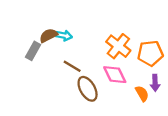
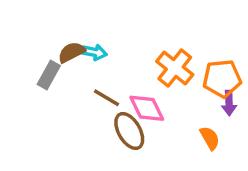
pink diamond: (115, 75) -> (147, 108), moved
purple arrow: (155, 83) -> (229, 103), moved

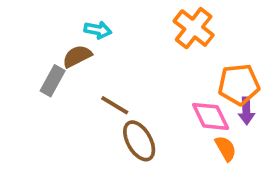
cyan arrow: (94, 52) -> (98, 30), moved
orange cross: (175, 68) -> (194, 28), moved
pink diamond: (147, 108) -> (211, 116), moved

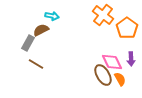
orange pentagon: (239, 84) -> (127, 28), moved, turned -30
brown line: (115, 105) -> (36, 64), moved
brown ellipse: (139, 141) -> (103, 75), moved

